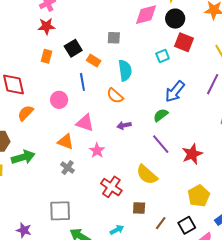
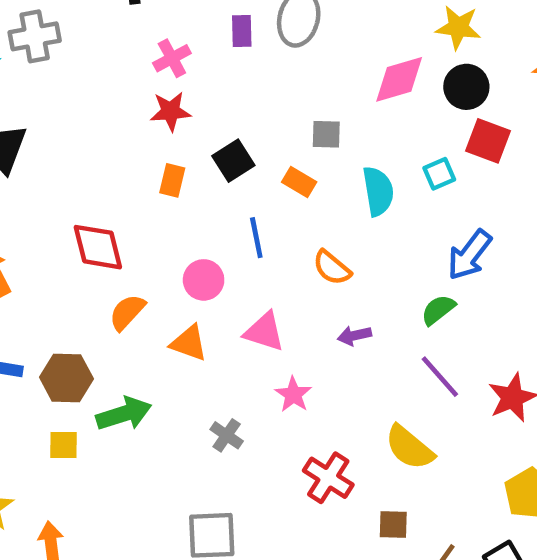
orange rectangle: (94, 61) -> (299, 182), moved
cyan semicircle: (125, 70) -> (378, 191), moved
orange triangle: (66, 142) -> (189, 343), moved

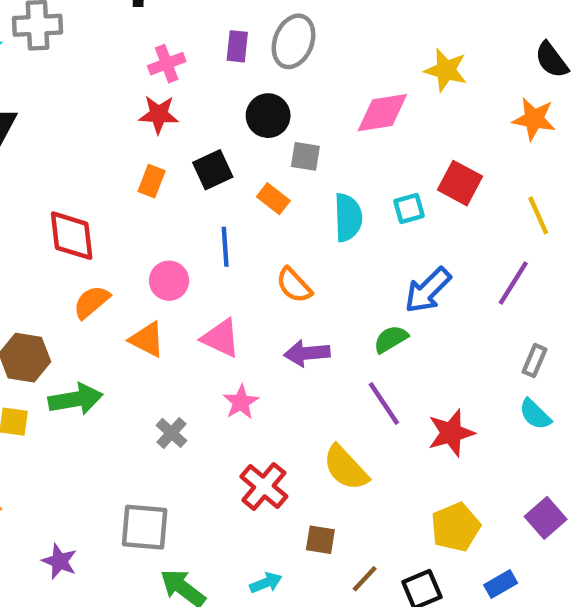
black circle: (466, 87) -> (268, 116), moved
purple arrow: (354, 336) -> (307, 353), size x1.4

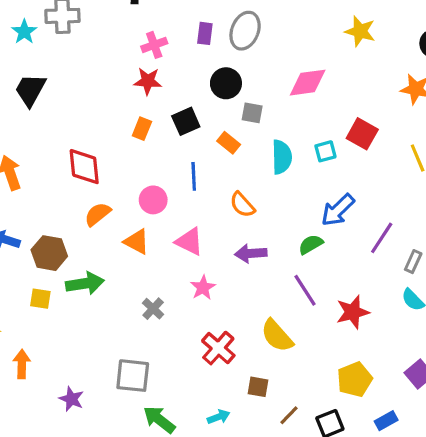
yellow star: (446, 70) -> (360, 31), moved
purple line: (513, 283) -> (382, 238), moved

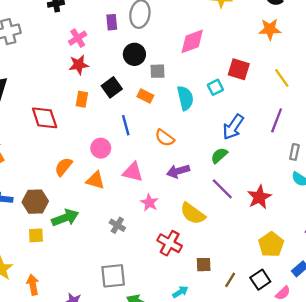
red diamond: (84, 167) -> (45, 118), moved
purple line: (382, 238) -> (277, 120), moved
yellow semicircle: (277, 336) -> (193, 214), moved

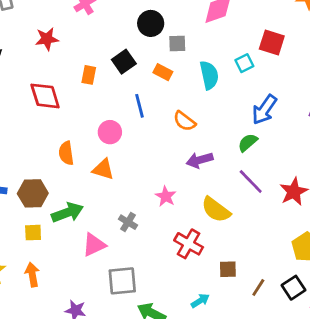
red star: (79, 65) -> (47, 39), moved
orange semicircle: (63, 167) -> (66, 153), turned -48
pink triangle: (133, 172) -> (94, 245), moved, turned -40
orange arrow: (33, 285) -> (32, 275), moved

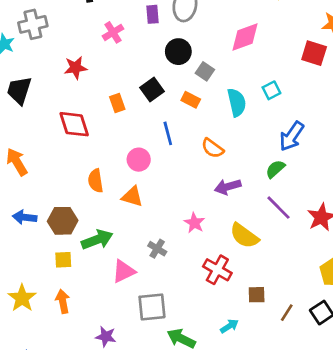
gray square: (177, 43) -> (205, 71), turned 36
red square: (272, 43) -> (314, 53), moved
orange rectangle: (89, 75) -> (117, 103), turned -30

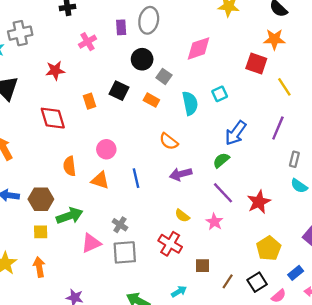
black square: (152, 90) -> (119, 91), turned -30
blue line: (168, 133) -> (136, 178), moved
pink star: (194, 223) -> (214, 222), moved
yellow semicircle: (244, 236) -> (182, 216), moved, size x0.6
gray square: (152, 307) -> (125, 252), moved

